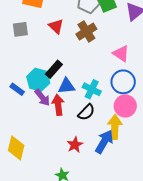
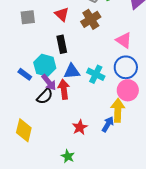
black rectangle: (54, 69) -> (62, 44), moved, turned -54
black semicircle: (86, 112) -> (45, 96), moved
blue arrow: (104, 142) -> (108, 124), size x0.7

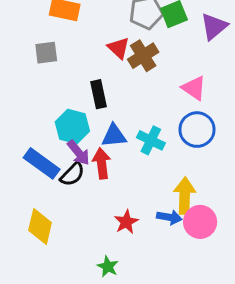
red triangle: (62, 14) -> (119, 48), moved
blue rectangle: (25, 74) -> (42, 163), moved, size x1.6
pink circle: (128, 90) -> (200, 222), moved
blue arrow: (108, 124) -> (169, 217), turned 70

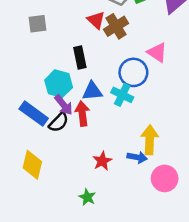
blue circle: (197, 130) -> (133, 72), moved
pink circle: (200, 222) -> (165, 178), moved

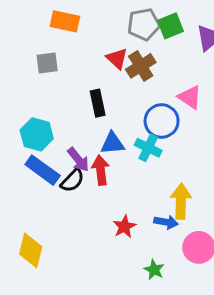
cyan hexagon: (59, 84) -> (37, 134), moved
yellow diamond: (32, 165) -> (31, 250), moved
green star: (87, 197) -> (154, 270), moved

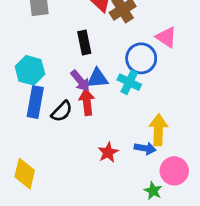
purple arrow: (78, 160) -> (80, 81), moved
blue rectangle: (43, 170) -> (35, 102), turned 64
green star: (154, 270) -> (153, 191), moved

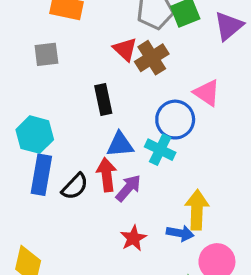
purple arrow: (80, 81) -> (128, 188), moved, turned -100

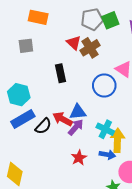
blue triangle: (120, 145) -> (78, 112), moved
cyan cross: (160, 150) -> (105, 129), moved
blue rectangle: (41, 175) -> (23, 119), turned 50
red arrow: (107, 175) -> (63, 119), turned -54

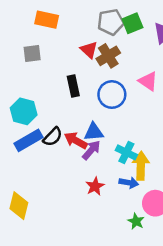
blue circle: (104, 85) -> (112, 95), moved
black semicircle: (43, 126) -> (53, 137), moved

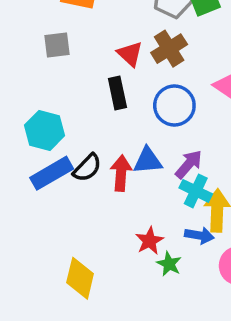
red triangle: (89, 50) -> (130, 54), moved
red arrow: (76, 140) -> (121, 173), turned 65
purple arrow: (91, 150) -> (189, 164), moved
yellow diamond: (19, 206) -> (80, 278), moved
green star: (136, 221) -> (169, 264), moved

